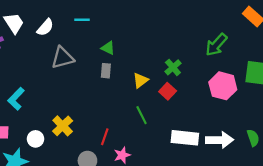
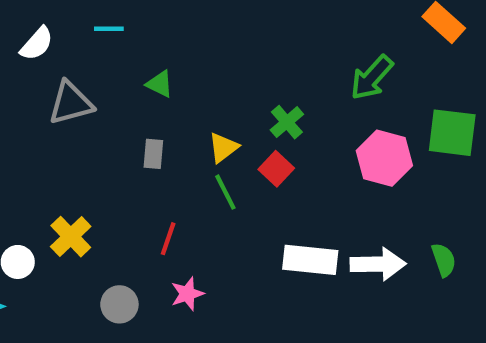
gray rectangle: (106, 71) -> (153, 154), moved
green line: (142, 115) -> (225, 192), moved
red line: (105, 137) -> (168, 239), moved

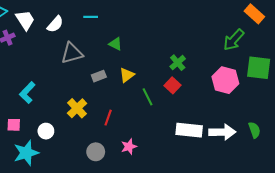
green arrow: (372, 78) -> (234, 40), moved
yellow triangle: (223, 148) -> (127, 75), moved
gray rectangle: (153, 154) -> (99, 76), moved, turned 64
yellow cross: (71, 237) -> (77, 108), moved
red line: (168, 239) -> (108, 118), moved

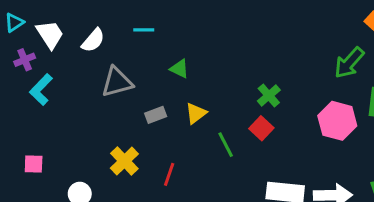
cyan L-shape: (27, 93) -> (41, 90), moved
pink square: (14, 125) -> (34, 164), moved

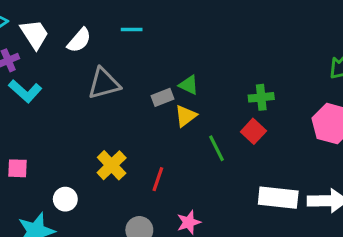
green triangle: (179, 69) -> (189, 85), moved
cyan L-shape: (41, 90) -> (25, 91), turned -92
green cross: (269, 95) -> (261, 97), turned 35
gray rectangle: (156, 115) -> (162, 97), moved

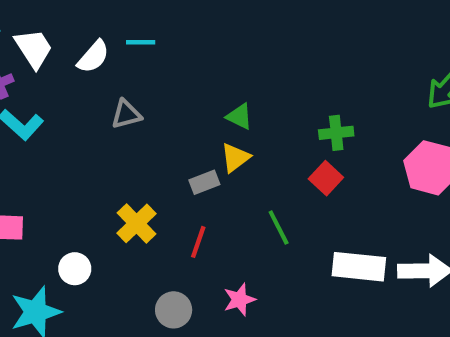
cyan line: (132, 29) -> (141, 42), moved
gray triangle: (104, 83) -> (126, 114), size x0.7
gray rectangle: (162, 97) -> (204, 182), moved
green line: (216, 148) -> (279, 228), moved

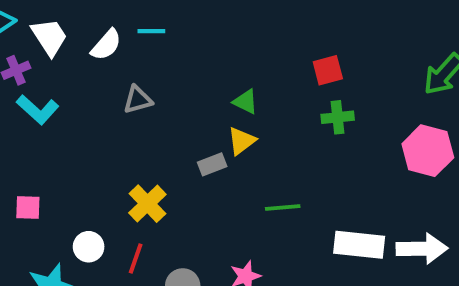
red square: (326, 178) -> (328, 70), moved, turned 32
green line: (279, 228) -> (283, 208), turned -68
red line: (198, 242) -> (136, 258), moved

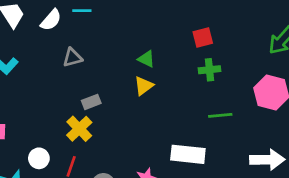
gray rectangle: (212, 164) -> (91, 102), moved
green line: (283, 208) -> (220, 115), moved
white rectangle: (359, 245) -> (188, 154), moved

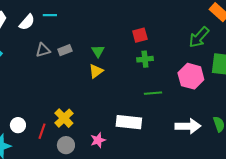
green triangle: (146, 59) -> (98, 51), turned 32
gray rectangle: (91, 102) -> (65, 50), moved
yellow cross: (79, 129) -> (64, 118), moved

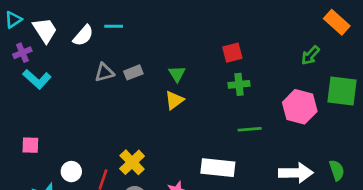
green arrow: (199, 37) -> (310, 55), size x0.7

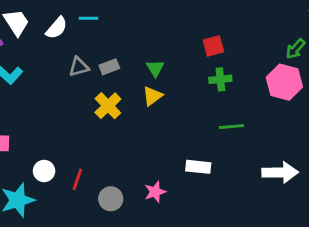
pink hexagon: (300, 107) -> (284, 82), moved
yellow cross: (132, 162) -> (108, 106), moved
white rectangle: (218, 168) -> (198, 167), size x0.7

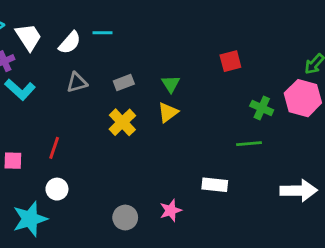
gray triangle: (79, 67) -> (77, 82), moved
green cross: (220, 79) -> (262, 108), moved, turned 30
red line: (77, 179) -> (54, 148), moved

